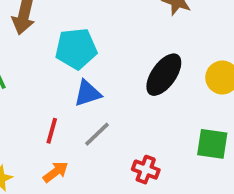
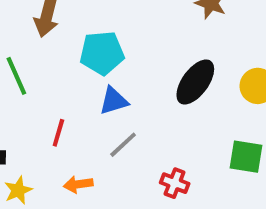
red line: (52, 131) -> (58, 133), moved
orange arrow: (56, 172) -> (78, 184), turned -152

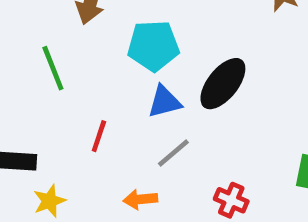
black ellipse: (195, 82) -> (223, 84), moved
orange arrow: (78, 184) -> (140, 199), moved

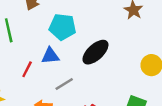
blue triangle: (164, 102) -> (50, 56), moved

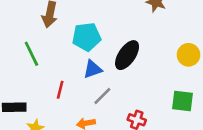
blue triangle: (50, 56) -> (93, 69), moved

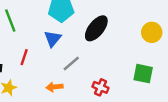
blue triangle: (93, 69) -> (53, 39), moved, turned -36
red line: (60, 90) -> (24, 57), moved

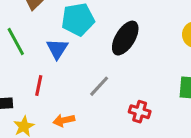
blue triangle: (53, 39) -> (57, 49), moved
orange arrow: (55, 87) -> (64, 120), moved

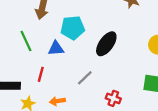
blue triangle: (57, 49) -> (56, 48), turned 49

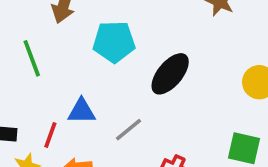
blue triangle: (56, 48) -> (82, 111), moved
red line: (41, 74) -> (50, 135), moved

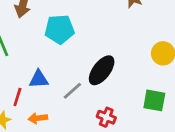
black ellipse: (170, 74) -> (102, 70), moved

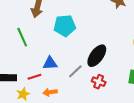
red line: (17, 97) -> (34, 77), turned 56
red cross: (106, 117) -> (99, 82), moved

